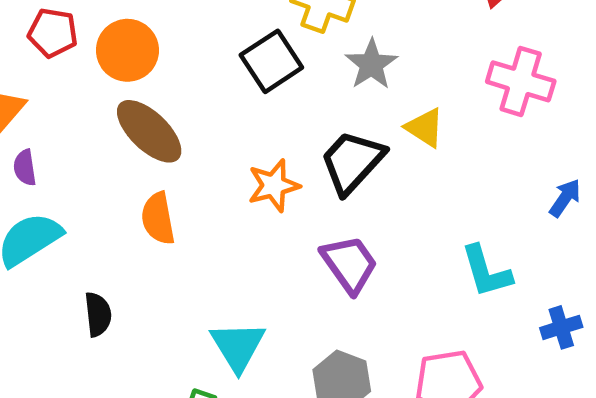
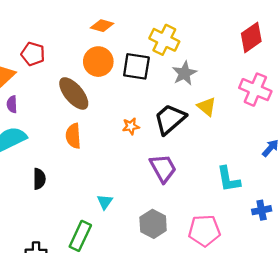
red pentagon: (53, 33) -> (33, 54), moved
orange circle: (127, 50) -> (98, 62), moved
black square: (271, 61) -> (136, 66), turned 36
orange star: (274, 185) -> (131, 126), size x0.7
cyan triangle: (238, 346) -> (105, 202), size x0.6

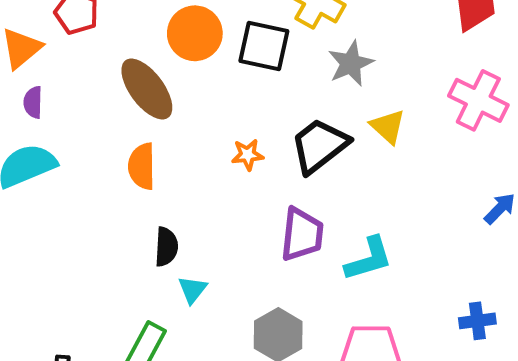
purple trapezoid: (163, 168) -> (302, 234), turned 32
black semicircle: (39, 179) -> (166, 247), moved
cyan L-shape: (228, 179) -> (369, 259), moved, turned -100

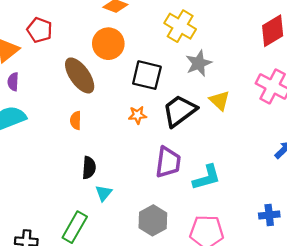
black square: (264, 46) -> (147, 75), moved
orange semicircle: (142, 166) -> (76, 120), size x0.7

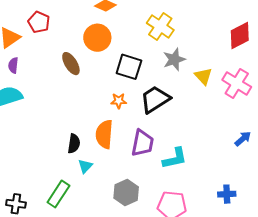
brown ellipse: (80, 75) -> (71, 64), size x0.7
yellow triangle: (220, 101) -> (203, 76), moved
orange semicircle: (76, 120) -> (104, 134), moved, size x1.8

